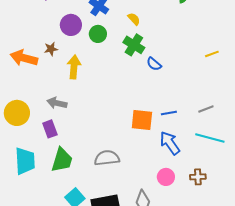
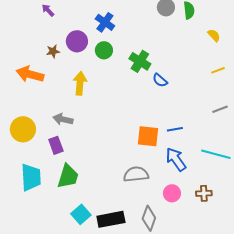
yellow semicircle: (134, 19) -> (214, 35), moved
brown star: (51, 49) -> (53, 51), moved
gray line: (206, 109) -> (220, 109), moved
gray semicircle: (107, 158) -> (136, 174), moved

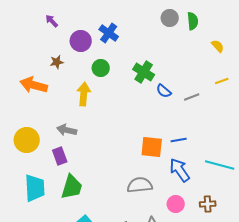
purple circle: (77, 41) -> (81, 41), moved
green circle: (104, 50) -> (101, 68), moved
gray line: (220, 109) -> (192, 97), moved

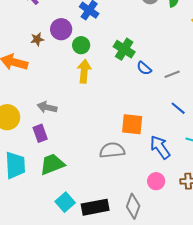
purple circle: (81, 41) -> (61, 29), moved
yellow arrow: (84, 94) -> (84, 71), moved
blue line: (179, 140) -> (178, 108), moved, turned 49
gray semicircle: (140, 185) -> (112, 150), moved
green trapezoid: (72, 187) -> (52, 164), turned -128

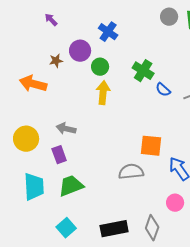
cyan square: (65, 202) -> (66, 228), moved

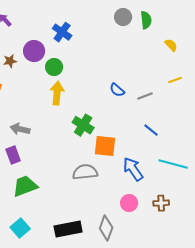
green cross: (143, 71) -> (83, 125), moved

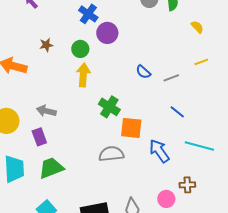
purple circle: (34, 51) -> (107, 33), moved
brown star: (10, 61) -> (46, 45), moved
pink circle: (129, 203) -> (166, 199), moved

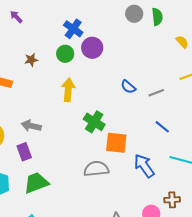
green circle: (80, 49) -> (65, 54), moved

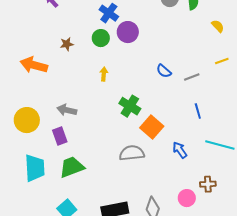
yellow arrow: (68, 90) -> (104, 74), size x0.6
blue line: (162, 127) -> (198, 111), turned 35
orange square: (116, 143) -> (152, 127), turned 35
blue arrow: (144, 166) -> (180, 150), size x0.7

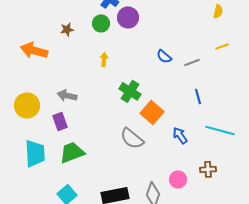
yellow semicircle: (218, 26) -> (218, 11), turned 56
gray semicircle: (132, 153) -> (132, 138), turned -135
pink circle: (187, 198) -> (178, 179), moved

